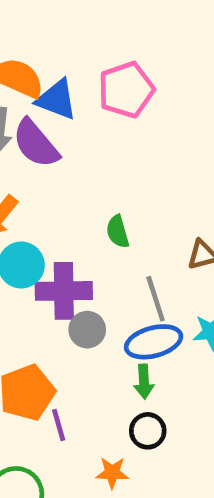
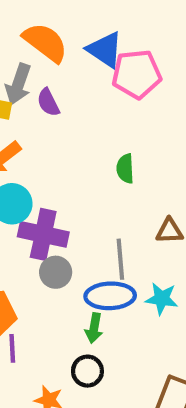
blue triangle: (57, 100) -> (105, 50), moved
purple semicircle: (36, 144) -> (48, 102), size x0.6
green semicircle: (118, 232) -> (125, 169), moved

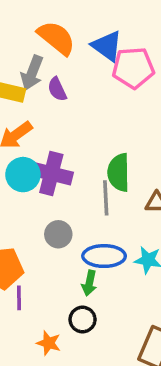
green semicircle: (125, 169) -> (119, 172), moved, size x1.5
purple cross: (43, 234) -> (51, 174), moved
gray line: (120, 259) -> (106, 198), moved

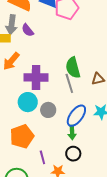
cyan circle: (23, 175) -> (28, 102), moved
blue ellipse: (104, 256) -> (76, 116), turned -40
purple line: (19, 298) -> (42, 157), moved

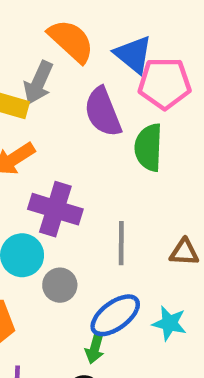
purple semicircle: (28, 30) -> (103, 112), moved, size x1.6
green semicircle: (73, 68) -> (149, 147), moved

